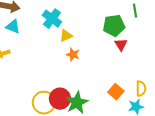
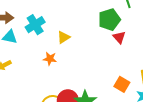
cyan cross: (52, 19) -> (35, 25), moved, turned 30
orange star: (73, 55) -> (50, 59), moved

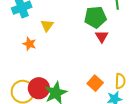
yellow triangle: (64, 37) -> (47, 25), turned -32

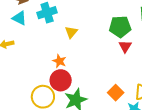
orange star: (29, 44) -> (59, 61), moved
red circle: (39, 88) -> (61, 80), moved

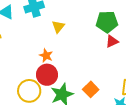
red triangle: (125, 46) -> (112, 41), turned 32
orange square: (116, 93) -> (91, 89), moved

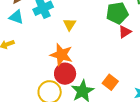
orange star: (46, 56) -> (61, 55), size x1.6

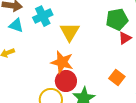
yellow triangle: (70, 24) -> (70, 32), size x1.5
orange square: (110, 82) -> (117, 78), moved

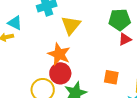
cyan triangle: (16, 25) -> (15, 23), moved
orange square: (117, 78) -> (111, 77), turned -35

